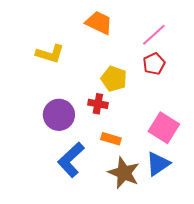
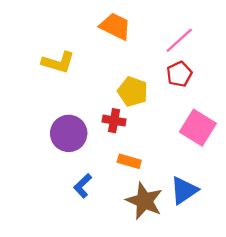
pink square: (164, 128) -> (198, 128), moved
blue L-shape: (71, 160) -> (83, 186), size x0.6

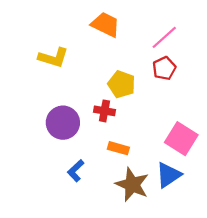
pink square: (198, 128) -> (181, 139), moved

